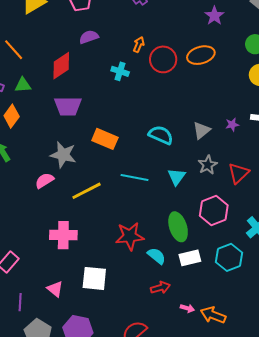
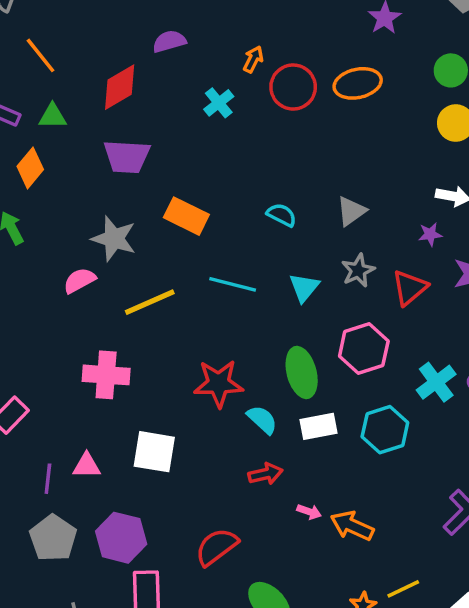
cyan cross: (120, 71) -> (219, 103), turned 30
purple star: (232, 125) -> (430, 234), moved
cyan semicircle: (161, 135) -> (282, 215), size x0.7
pink triangle: (55, 289) -> (87, 466), turned -42
purple line: (20, 302) -> (48, 479), moved

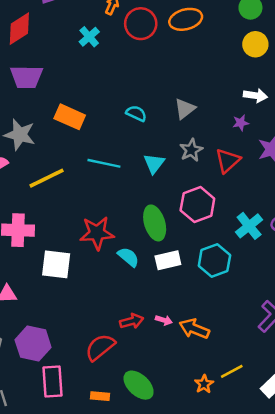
white square: (154, 452) -> (56, 264), moved
red arrow: (265, 474) -> (132, 321), moved

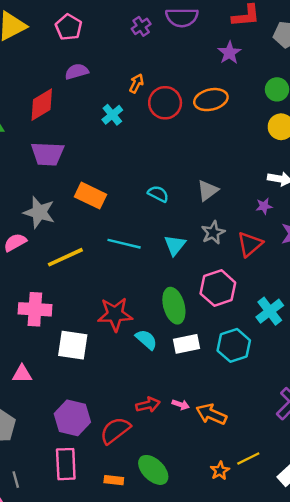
purple hexagon: (33, 344) -> (72, 418), moved

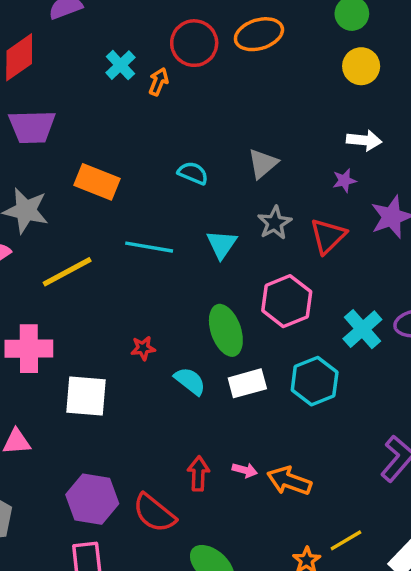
orange arrow: (136, 83) -> (159, 82), moved
red star: (115, 314) -> (143, 348), size x0.5
red arrow: (148, 405) -> (198, 474), turned -70
red semicircle: (115, 430) -> (154, 513), turned -100

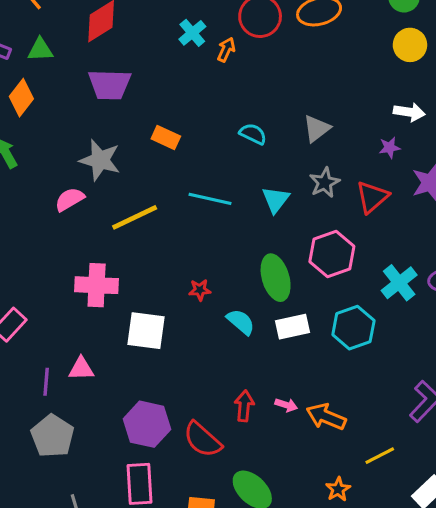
orange rectangle: (97, 182) -> (166, 137), size x0.7
yellow line: (346, 540) -> (380, 456), moved

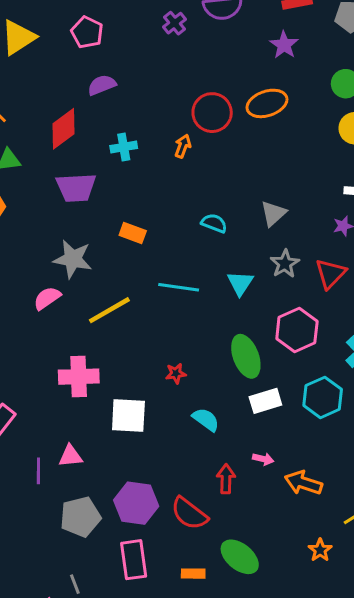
cyan cross: (192, 33) -> (124, 147), moved, turned 35
cyan semicircle: (241, 322) -> (206, 420), moved
pink arrow: (286, 405) -> (263, 459), moved
gray pentagon: (52, 436) -> (80, 517), moved, turned 30

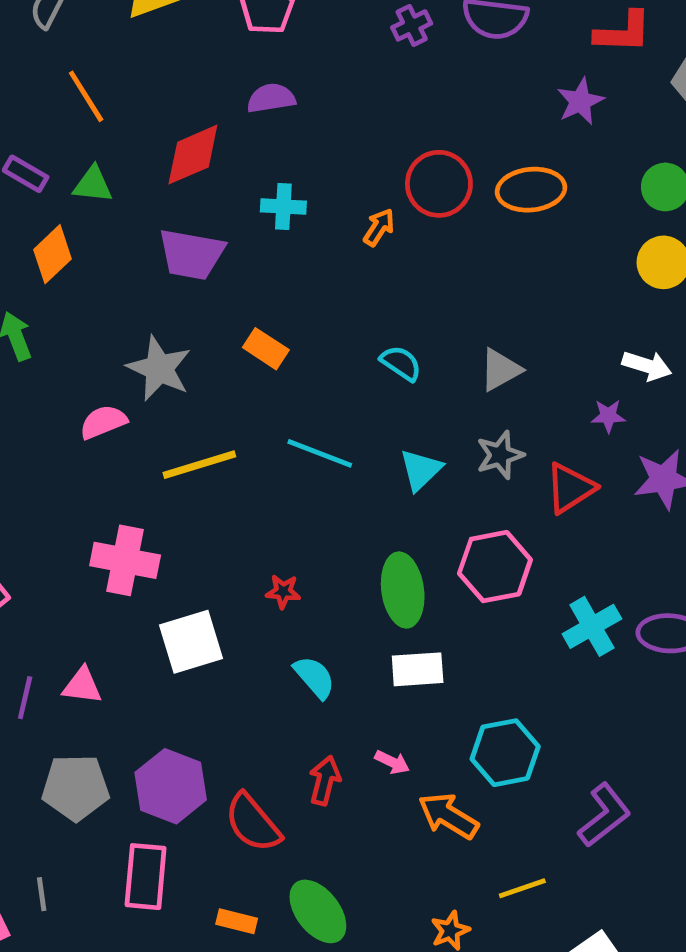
cyan hexagon: (323, 397) -> (505, 753), moved
white square: (128, 415) -> (191, 642), turned -33

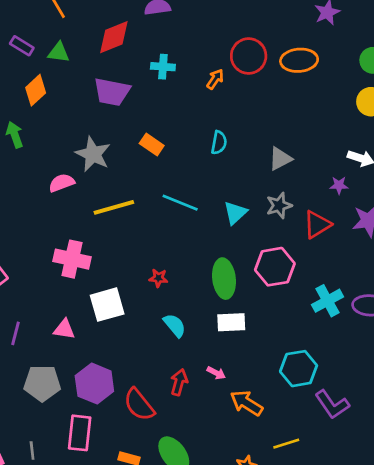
cyan semicircle: (401, 363) -> (219, 143), moved, turned 65
pink triangle: (82, 686) -> (64, 329), moved
cyan hexagon: (505, 753) -> (299, 369), moved
purple L-shape: (604, 815) -> (332, 404), turned 92
gray line: (42, 894) -> (32, 450), moved

